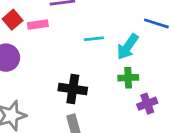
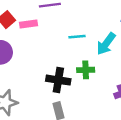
green cross: (128, 78) -> (86, 70), moved

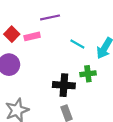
cyan line: (77, 37) -> (77, 44), turned 40

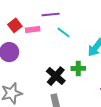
cyan line: (77, 44) -> (64, 32), moved
black cross: (64, 85) -> (56, 76), turned 30

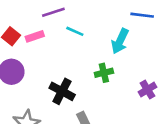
black cross: (56, 76) -> (62, 91), moved

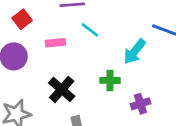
pink rectangle: (35, 36) -> (55, 43), moved
purple cross: (147, 90) -> (140, 104), moved

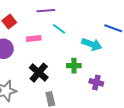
cyan arrow: (135, 52) -> (92, 44), turned -108
purple cross: (140, 104) -> (96, 82), turned 32

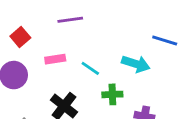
cyan line: (59, 29) -> (90, 68), moved

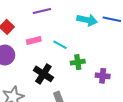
cyan arrow: (136, 64) -> (87, 20), moved

